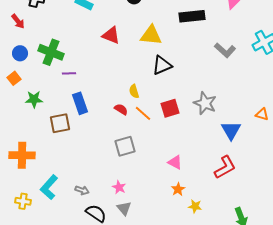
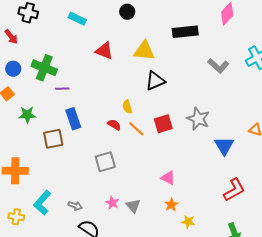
gray square: (125, 146) -> (105, 162), moved
red L-shape: (225, 167) -> (234, 190), moved
gray triangle: (124, 208) -> (133, 206), moved

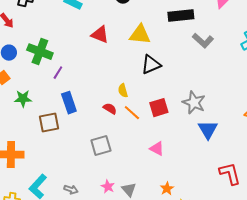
gray L-shape: (218, 66) -> (203, 41), moved
purple line: (62, 89) -> (58, 73), turned -56
blue triangle: (224, 146) -> (208, 130), moved
pink triangle: (168, 178) -> (157, 149), moved
red L-shape: (234, 190) -> (230, 174), turned -75

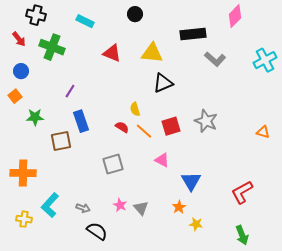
green cross: (40, 52) -> (52, 47), moved
blue triangle: (208, 130) -> (191, 181), moved
pink triangle: (157, 149) -> (162, 160), moved
red L-shape: (230, 174) -> (242, 192), turned -105

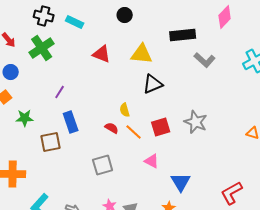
black cross: (36, 15) -> (44, 16), moved
green cross: (52, 47) -> (42, 48), turned 35

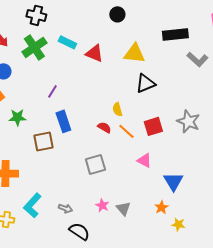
cyan rectangle: (75, 22) -> (67, 42), moved

